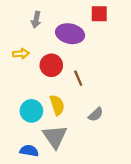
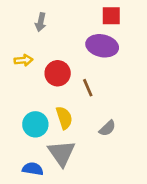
purple ellipse: (70, 34) -> (102, 46), moved

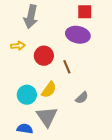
gray arrow: (41, 22) -> (31, 17), size x1.6
yellow semicircle: (64, 118) -> (49, 90), turned 54

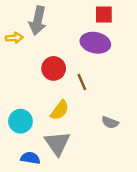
yellow arrow: (18, 46) -> (14, 38), moved
cyan circle: (27, 95) -> (20, 121), moved
gray semicircle: (82, 98) -> (110, 122), moved, turned 64

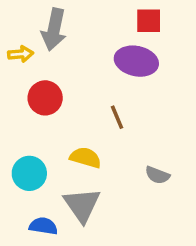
red circle: (54, 68) -> (45, 98), moved
yellow semicircle: (60, 110) -> (85, 158), turned -110

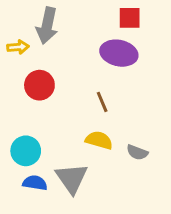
yellow semicircle: (85, 158) -> (99, 140), moved
blue semicircle: (43, 226) -> (35, 183), moved

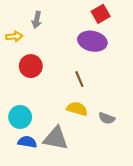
red square: (130, 18) -> (101, 14), turned -30
gray arrow: (47, 26) -> (37, 20), size x0.6
gray triangle: (72, 178) -> (56, 138), turned -44

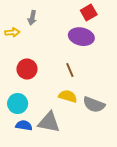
red circle: (31, 66) -> (27, 69), moved
gray semicircle: (107, 118) -> (94, 105), size x1.5

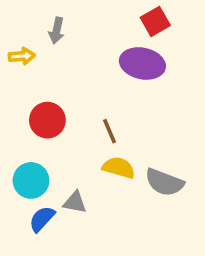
brown line: (70, 70) -> (110, 131), moved
gray triangle: (49, 122) -> (75, 202), moved, size x0.6
blue semicircle: (24, 125) -> (42, 219), turned -56

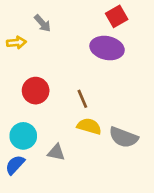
gray arrow: (57, 31) -> (42, 23), turned -54
blue semicircle: (42, 219) -> (15, 165), moved

